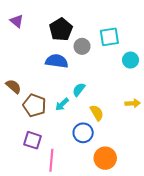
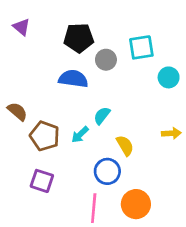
black pentagon: (61, 29) -> (79, 38), turned 30
pink line: (51, 160) -> (94, 208), moved

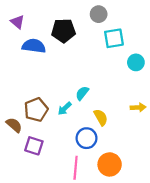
gray circle: (106, 60) -> (99, 14), moved
blue semicircle: (73, 79) -> (34, 46), moved
brown semicircle: (17, 111) -> (14, 125), moved
brown pentagon: (45, 136) -> (36, 110), turned 30

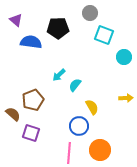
cyan square: (114, 38) -> (104, 35), turned 30
cyan arrow: (65, 109) -> (59, 75), moved

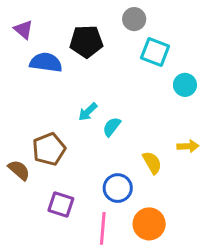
yellow semicircle: (92, 107) -> (152, 163), moved
purple square: (31, 133) -> (61, 204), moved

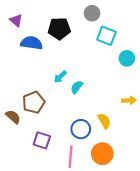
yellow semicircle: (152, 163) -> (104, 121), moved

